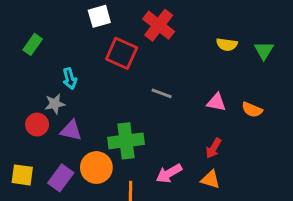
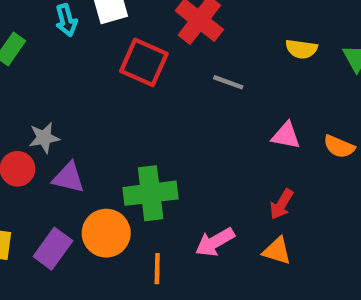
cyan arrow: (70, 79) -> (66, 20), moved
gray line: (162, 93) -> (228, 82), moved

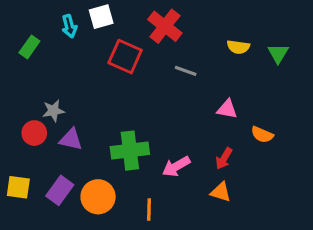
orange semicircle: (339, 147) -> (262, 135), moved
orange circle: (106, 233) -> (98, 197), moved
pink arrow: (215, 242) -> (176, 166), moved
orange line: (157, 269) -> (149, 210), moved

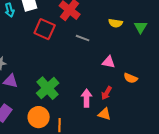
green cross: (130, 151) -> (48, 88), turned -35
pink arrow: (176, 166) -> (87, 98), moved, turned 120
orange circle: (98, 197) -> (39, 117), moved

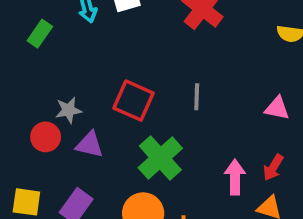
red square: (45, 29) -> (134, 101), moved
gray line: (83, 38) -> (197, 97), moved, turned 72

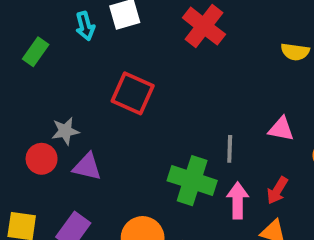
gray line: (197, 97) -> (230, 149), moved
red square: (134, 101) -> (133, 93), moved
green cross: (160, 158) -> (192, 181), moved, turned -30

